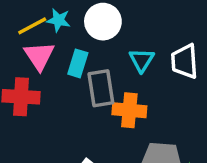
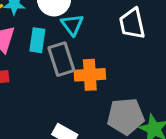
cyan triangle: (142, 60) -> (72, 25), moved

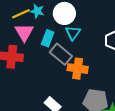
gray rectangle: (61, 59) -> (61, 54), turned -45

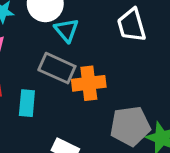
cyan rectangle: (48, 38) -> (27, 103), moved

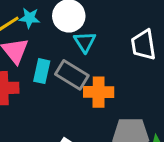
cyan rectangle: (27, 103) -> (42, 71), moved

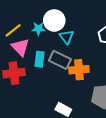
cyan star: (30, 18) -> (38, 29), moved

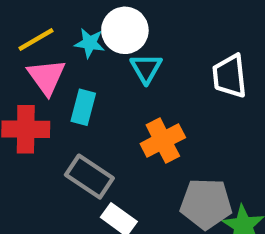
gray rectangle: (60, 60) -> (89, 177), moved
orange cross: (79, 70) -> (163, 141), turned -30

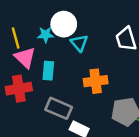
yellow line: (36, 39) -> (16, 38), turned -65
orange cross: (163, 141) -> (96, 81), turned 30

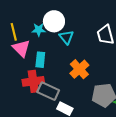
orange cross: (96, 81) -> (79, 69), turned -36
red cross: (19, 89) -> (33, 81), moved

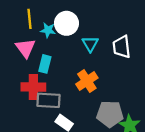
yellow line: (14, 32) -> (29, 19), moved
cyan triangle: (66, 37) -> (90, 44), moved
gray rectangle: (48, 91) -> (48, 100), turned -30

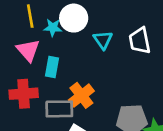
orange cross: (87, 81) -> (81, 95), moved
red cross: (33, 87) -> (24, 94), moved

